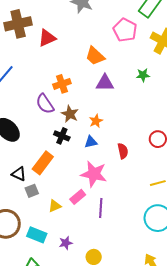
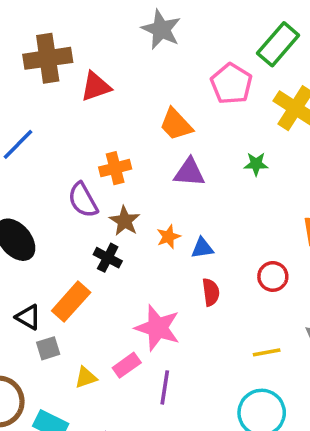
blue triangle: (91, 142) -> (202, 248), moved

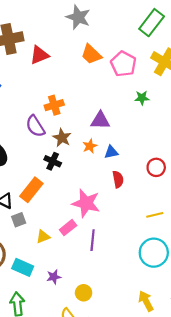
pink pentagon: (231, 84) -> (123, 64), moved
orange trapezoid: (176, 124) -> (91, 54), moved
purple triangle: (189, 172) -> (100, 120), moved

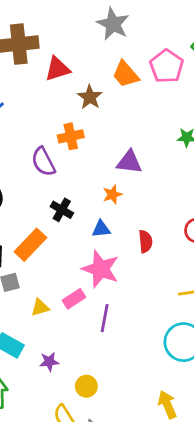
pink pentagon: (123, 64) -> (167, 66), moved
brown star: (62, 138) -> (90, 97), moved
blue triangle: (111, 152) -> (101, 229), moved

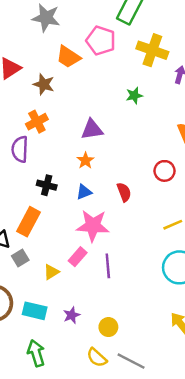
purple semicircle: (43, 162) -> (20, 149), turned 45

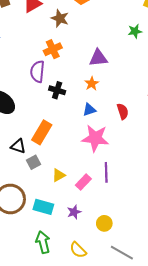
black cross: (47, 185) -> (57, 90), moved
pink rectangle: (78, 257) -> (83, 182), moved
yellow semicircle: (97, 358) -> (78, 250), moved

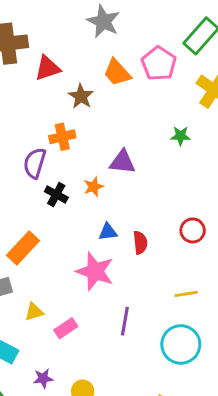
orange star: (92, 84) -> (94, 187), moved
blue triangle: (89, 110) -> (108, 232), moved
purple line: (106, 172) -> (125, 321), moved
purple star: (74, 212) -> (43, 378), moved

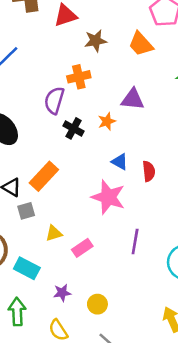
orange trapezoid: (117, 72) -> (141, 44), moved
brown star: (81, 96) -> (96, 41), turned 30
blue triangle: (108, 232) -> (120, 162), turned 36

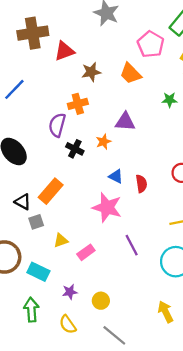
purple line: (135, 241) -> (132, 245), turned -35

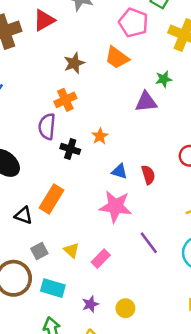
red triangle: (64, 51) -> (44, 20), moved
purple triangle: (125, 122) -> (146, 102), moved
gray square: (36, 222) -> (39, 251), moved
yellow triangle: (61, 240) -> (71, 250), turned -49

